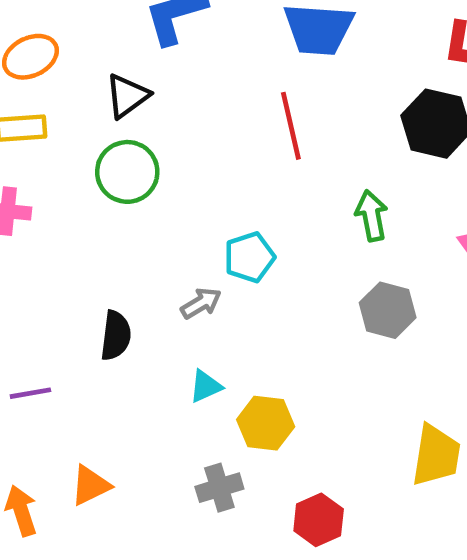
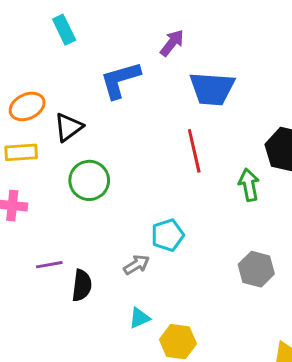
black triangle: (127, 96) -> (68, 127), moved
green arrow: (372, 216) -> (249, 185), moved
purple line: (30, 393) -> (49, 265), moved

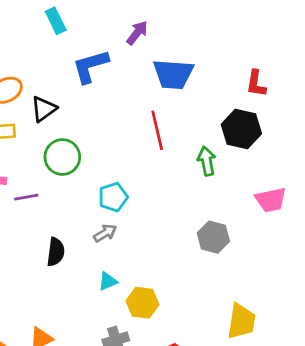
cyan rectangle: (64, 30) -> (56, 21), moved
cyan pentagon: (168, 235) -> (113, 197), moved
purple line: (49, 265) -> (26, 197), moved

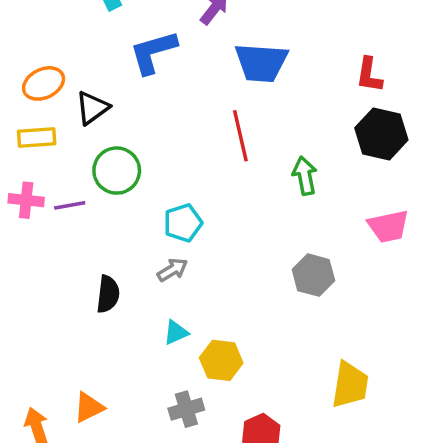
black hexagon: (241, 129) -> (381, 134), moved
purple line: (26, 197) -> (70, 205), moved

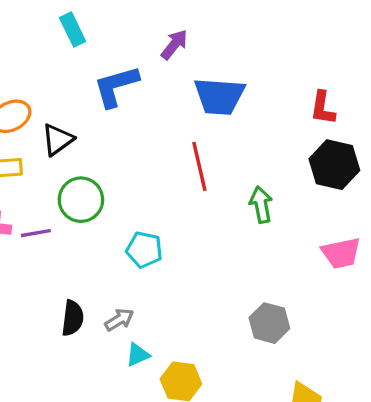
cyan pentagon: (183, 223) -> (144, 250), turned 30
gray arrow: (172, 270) -> (119, 320), moved
gray hexagon: (313, 275) -> (269, 323), moved

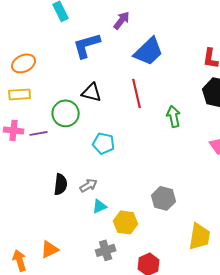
blue trapezoid: (219, 96) -> (149, 51), turned -48
black triangle: (58, 140) -> (92, 92), moved, turned 50
gray hexagon: (269, 323) -> (164, 198), moved

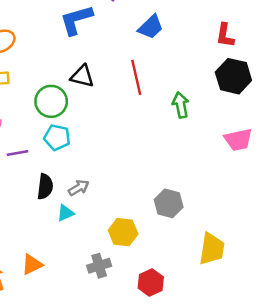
blue trapezoid: (149, 51) -> (151, 27), size x0.7
purple line: (39, 133) -> (18, 153), moved
cyan pentagon: (104, 143) -> (57, 137), moved
cyan triangle: (100, 206) -> (66, 213), moved

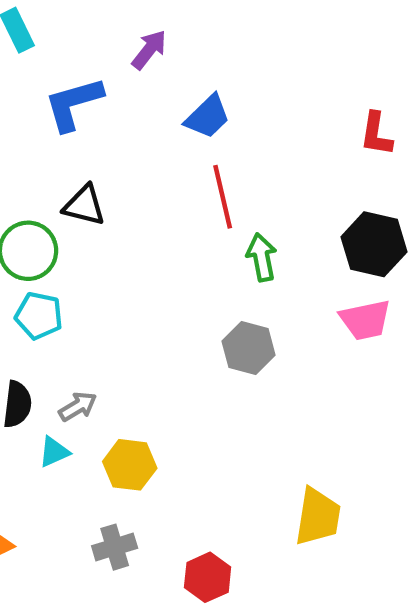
red L-shape: (225, 35) -> (376, 134), moved
black hexagon: (233, 76) -> (374, 244), moved
red line: (136, 77) -> (223, 197), moved
gray hexagon: (169, 203) -> (249, 348), moved
yellow hexagon: (123, 232) -> (130, 465), moved

